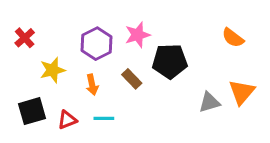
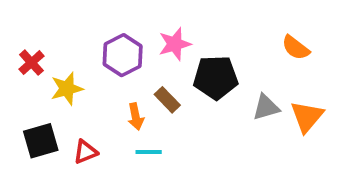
red cross: (25, 38) -> (31, 63), moved
orange arrow: (92, 85) -> (136, 117), moved
gray triangle: (209, 102) -> (266, 107), moved
cyan line: (104, 118) -> (149, 152), moved

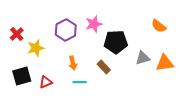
brown rectangle: (167, 100) -> (104, 67), moved
orange triangle: (307, 117) -> (165, 63), turned 42

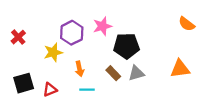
orange semicircle: (159, 26) -> (187, 24), moved
yellow star: (36, 48) -> (53, 52), moved
gray triangle: (143, 58) -> (136, 73), moved

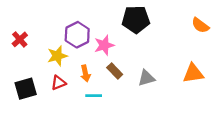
pink star: (102, 26) -> (104, 45), moved
black pentagon: (126, 46) -> (136, 20), moved
brown rectangle: (113, 73) -> (115, 71), moved
red triangle: (50, 90) -> (58, 83), moved

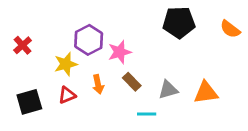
black pentagon: (136, 20) -> (179, 22), moved
orange triangle: (193, 73) -> (206, 92), moved
cyan line: (94, 96) -> (147, 114), moved

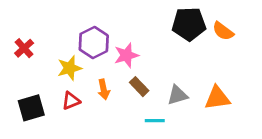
orange semicircle: (230, 29) -> (223, 31), moved

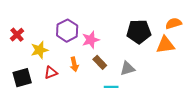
black pentagon: (189, 24) -> (139, 32), moved
orange semicircle: (223, 31) -> (174, 23), moved, turned 126
yellow star: (70, 68) -> (40, 50), moved
orange triangle: (217, 98) -> (165, 45), moved

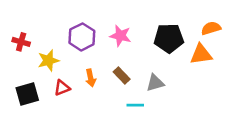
red cross: (17, 35) -> (21, 42), turned -32
pink star: (91, 40) -> (120, 36), moved, turned 30

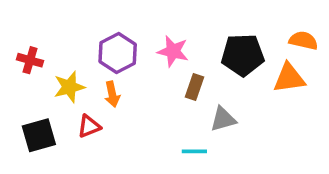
orange semicircle: (211, 28) -> (303, 41), turned 30
brown rectangle: (122, 75) -> (194, 87), moved, turned 63
orange arrow: (91, 78) -> (112, 94), moved

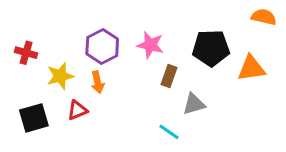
orange semicircle: (303, 41) -> (264, 17), moved
cyan line: (194, 151) -> (169, 132), turned 35

